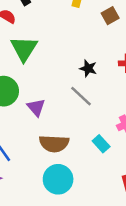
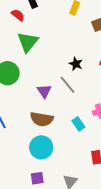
purple triangle: (36, 107) -> (44, 91), moved

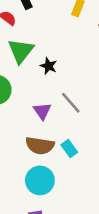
black star: (76, 64) -> (49, 66), moved
cyan rectangle: (78, 124) -> (69, 148), moved

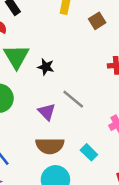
cyan rectangle: (69, 148) -> (89, 152), moved

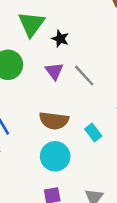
purple triangle: (47, 112) -> (54, 71), moved

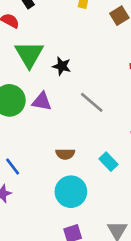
purple triangle: (54, 71) -> (42, 101), moved, turned -36
brown semicircle: (54, 121) -> (65, 154), size x0.6

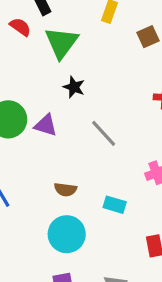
green triangle: (29, 54) -> (61, 43), moved
cyan rectangle: (108, 162) -> (115, 205), turned -36

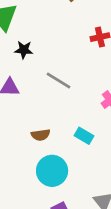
cyan rectangle: (115, 205) -> (84, 136), turned 30

